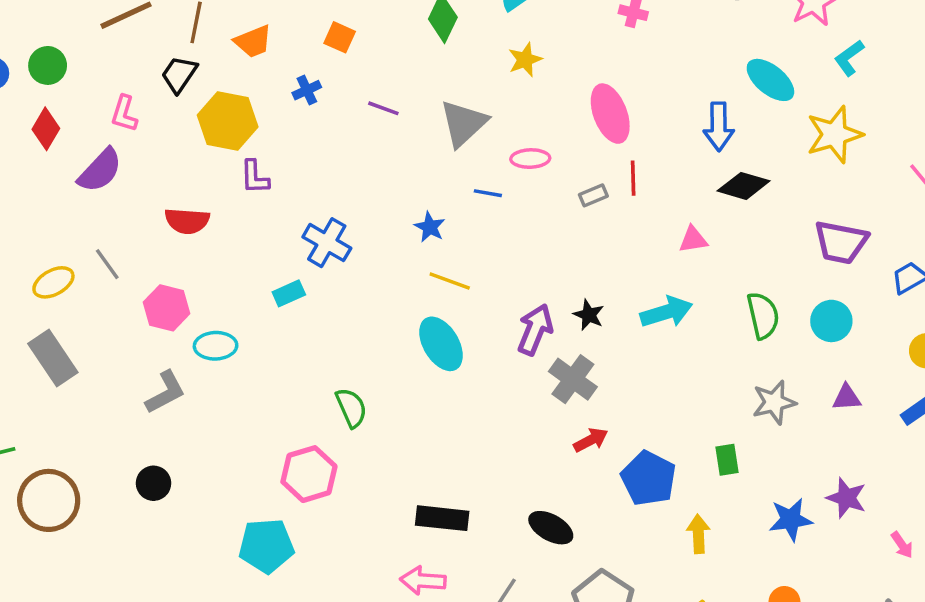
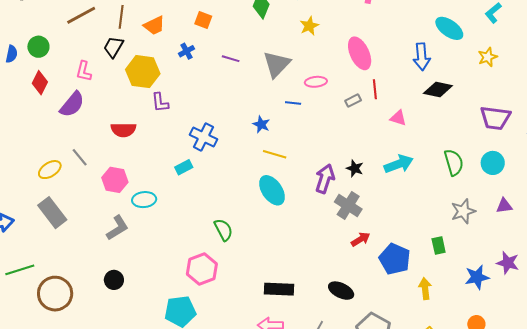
yellow star: (834, 135) -> (488, 57), size x0.6
pink triangle: (693, 240) -> (398, 118), moved, turned 30

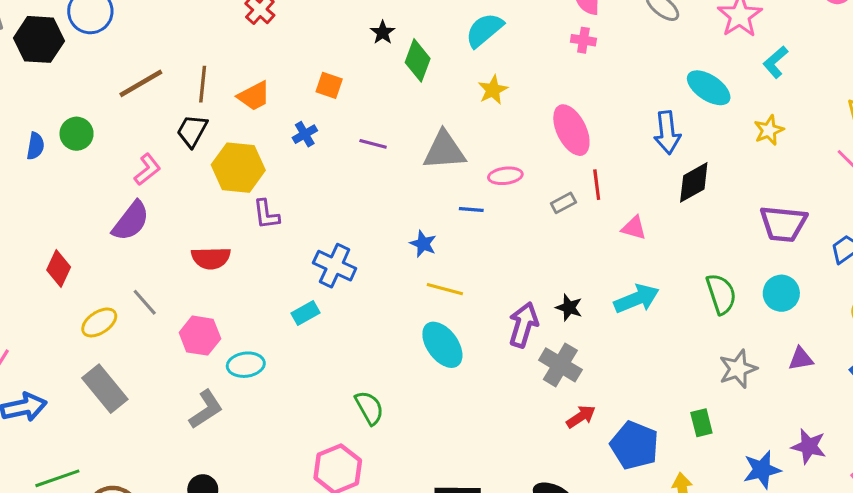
gray triangle: (277, 64) -> (444, 150), turned 44
pink L-shape: (84, 71) -> (147, 170), turned -140
red diamond: (40, 83) -> (59, 269), moved
black diamond: (438, 90) -> (694, 182), turned -40

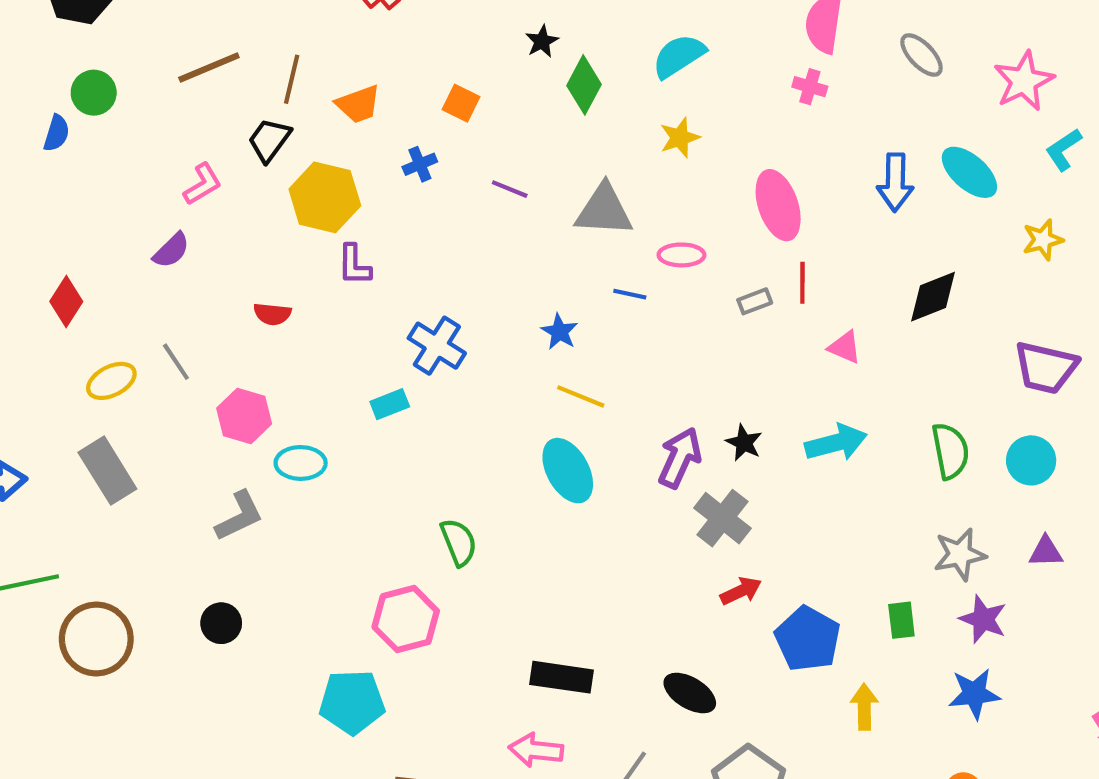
blue arrow: (667, 133) -> (895, 182), moved
green circle: (77, 134) -> (94, 93), moved
purple semicircle: (131, 221) -> (171, 250), size x0.7
red semicircle: (211, 258) -> (272, 314), size x0.7
purple star: (809, 446) -> (983, 619), moved

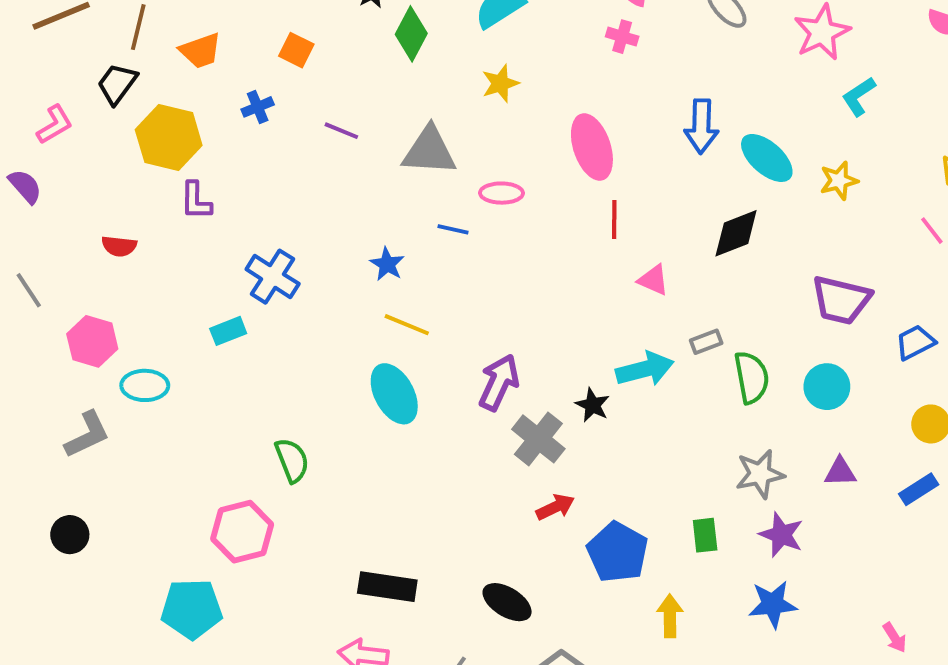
cyan ellipse: (969, 172) -> (767, 158), moved
purple semicircle: (171, 250) -> (25, 186), turned -87
gray rectangle: (755, 301) -> (706, 342), moved
black star: (744, 443) -> (592, 405), moved

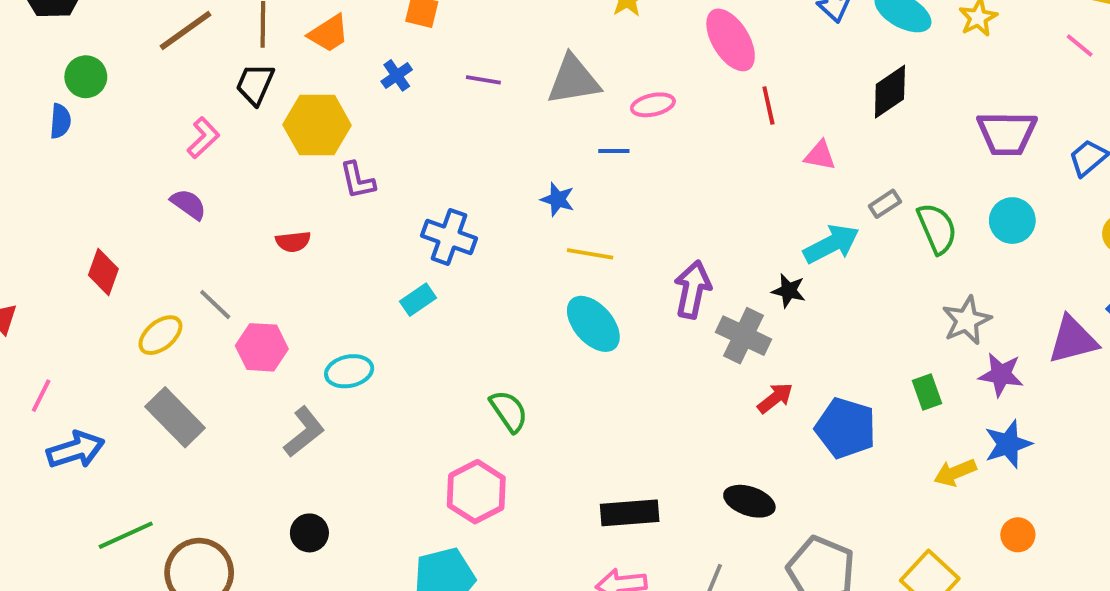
pink hexagon: (92, 341) -> (262, 347), moved
purple triangle: (840, 472) -> (1073, 340), moved, size x1.6
yellow arrow: (670, 616) -> (955, 473), moved, turned -99

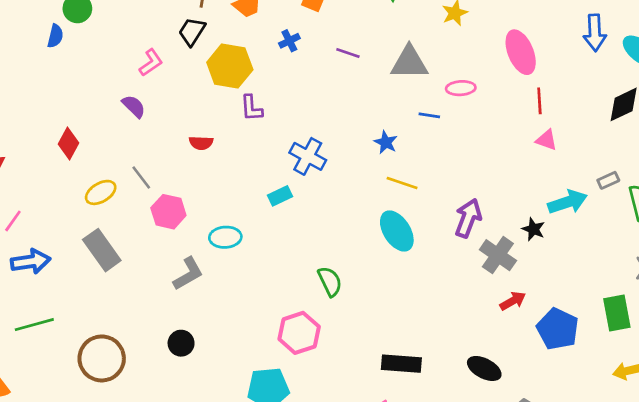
pink triangle: (820, 156) -> (546, 140), moved
green rectangle: (927, 392) -> (617, 313), size x1.5
green line: (126, 535) -> (34, 325), moved

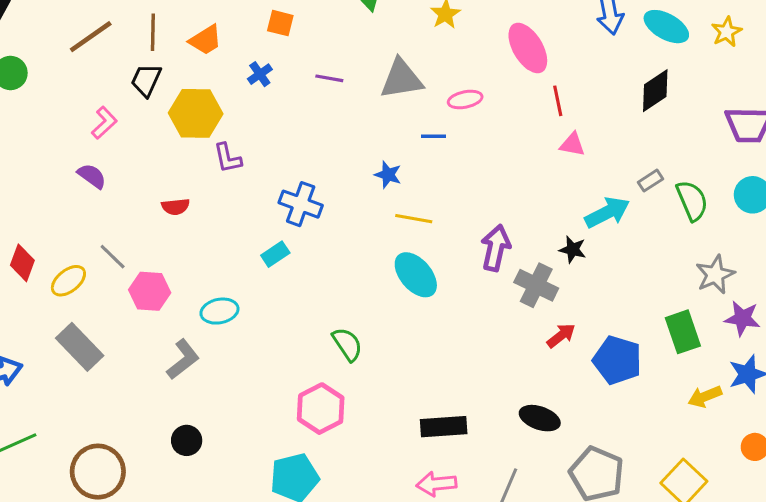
red diamond: (68, 143) -> (22, 263), moved

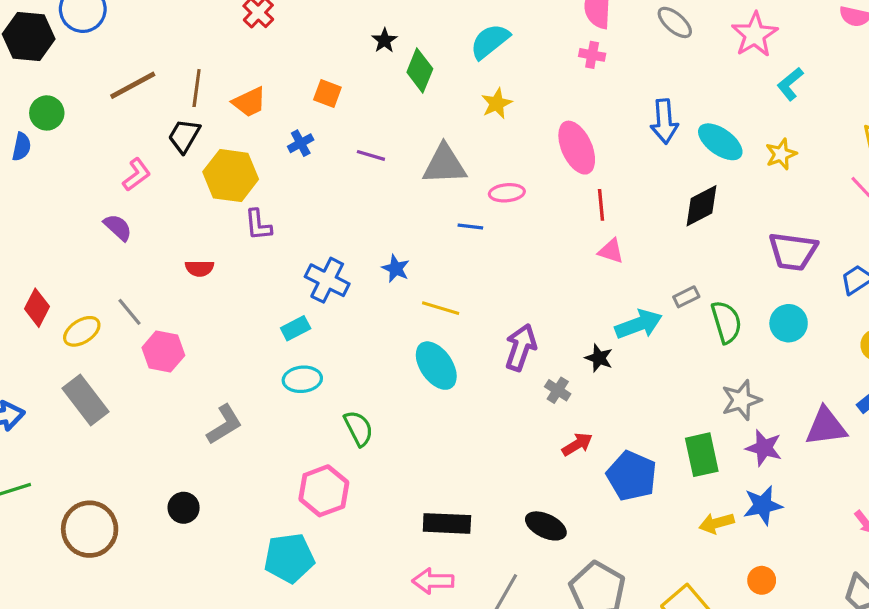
blue star: (388, 175) -> (396, 269), moved
gray cross: (536, 285) -> (558, 390), size x0.6
cyan ellipse: (220, 311) -> (302, 379), moved
gray L-shape: (183, 359) -> (224, 424), moved

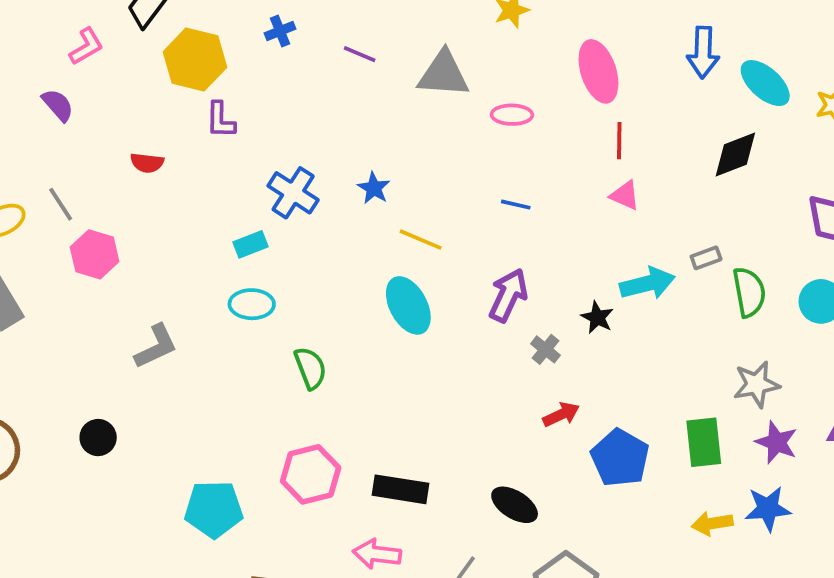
blue line: (470, 227) -> (516, 205), moved
pink hexagon: (324, 491) -> (311, 474), moved

